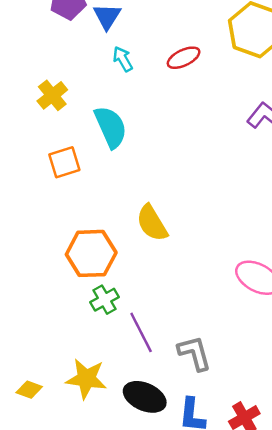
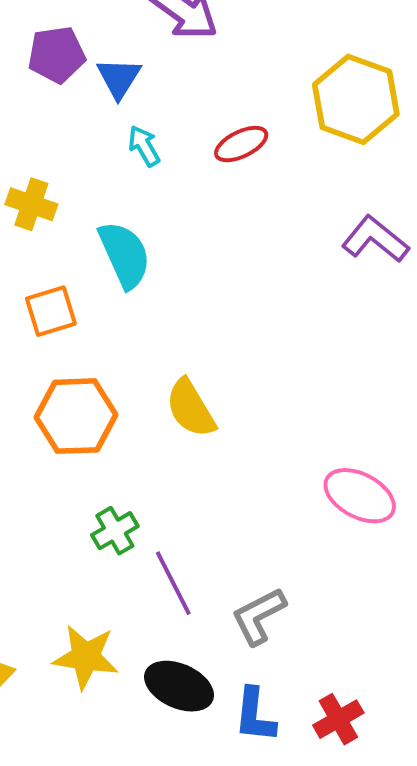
yellow cross: (52, 95) -> (31, 204), turned -32
orange hexagon: (91, 253) -> (76, 416), moved
gray L-shape: (195, 353) -> (259, 616), turned -102

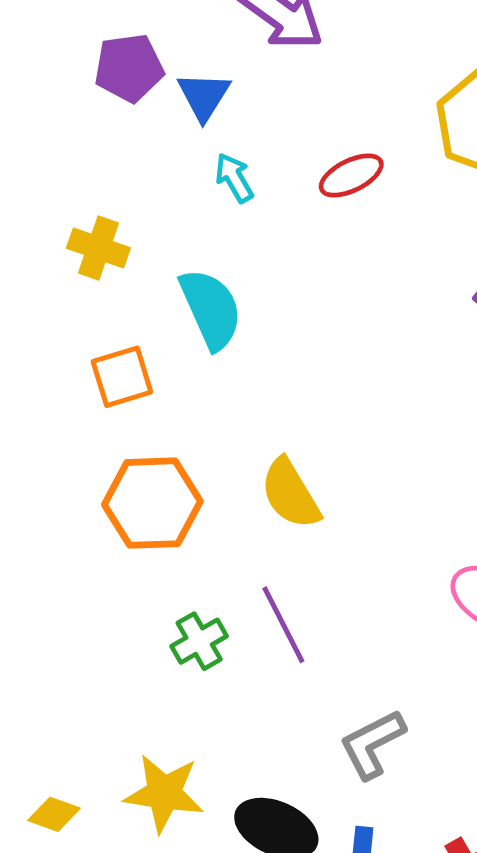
purple line: (173, 583) -> (283, 625), moved

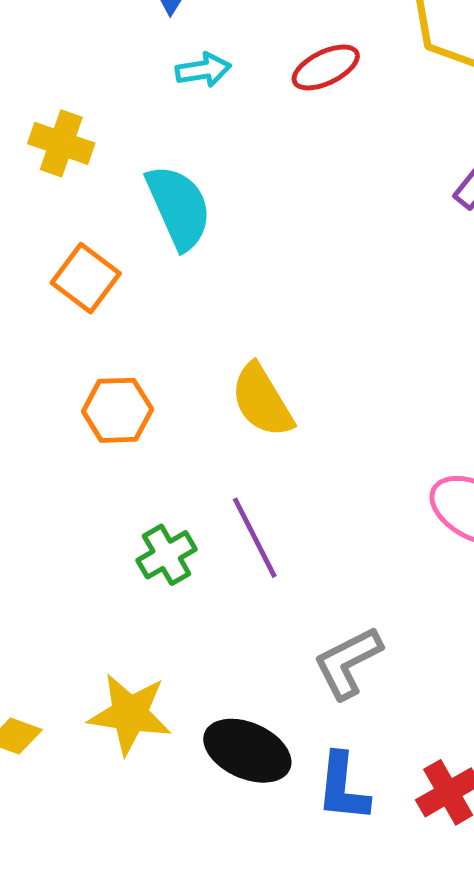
cyan arrow: (234, 178) -> (203, 70), turned 111
orange square: (122, 377) -> (86, 278), turned -36
orange hexagon: (152, 503) -> (118, 410), size x0.7

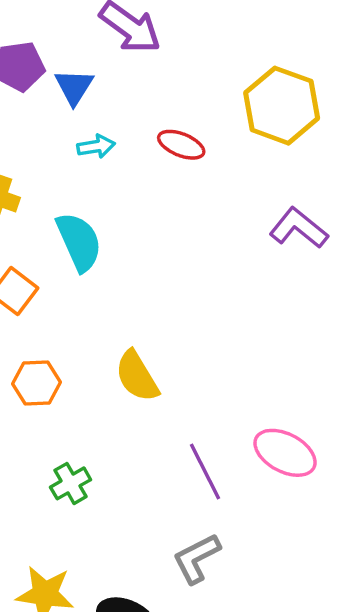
red ellipse: (326, 67) -> (181, 145), turned 48
purple line: (255, 538) -> (205, 472), moved

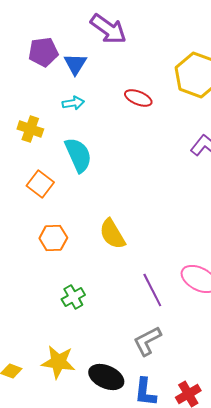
cyan arrow: (96, 146) -> (73, 103), moved

